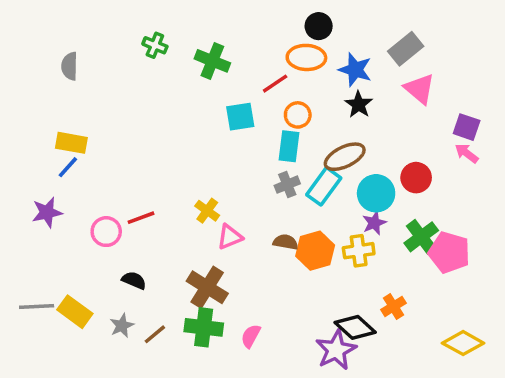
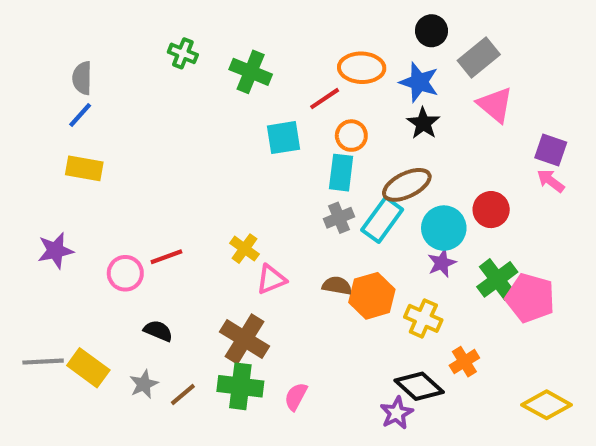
black circle: (319, 26) -> (431, 31), moved
blue line: (68, 167) -> (80, 115), moved
yellow cross: (359, 251) -> (423, 318), moved, turned 32
purple star: (336, 350) -> (397, 413), size x0.7

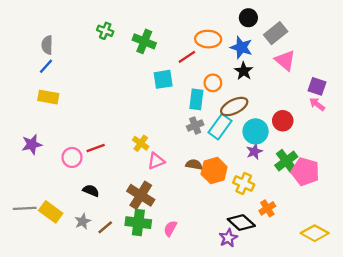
orange circle: (351, 136) -> (213, 83), moved

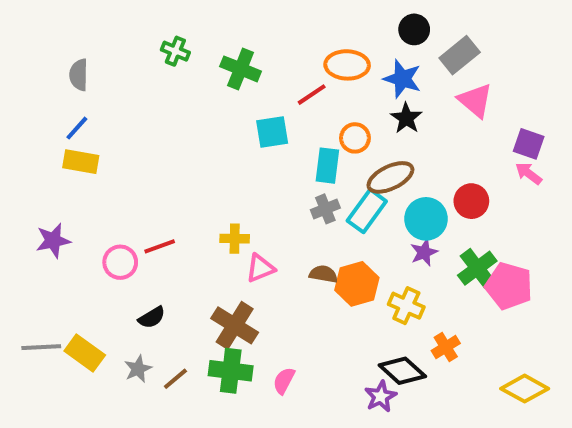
blue line: (46, 66) -> (77, 128), moved
yellow cross: (141, 143) -> (235, 239), turned -35
black semicircle: (91, 191) -> (152, 317), turned 126

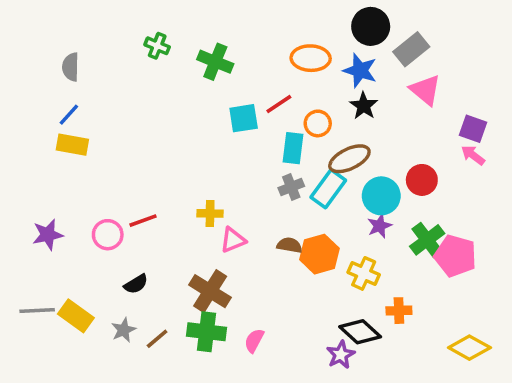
black circle: (414, 29) -> (371, 26), size x1.4
red line: (312, 95) -> (279, 104), moved
purple star: (53, 241) -> (48, 235), moved
orange cross: (446, 347) -> (399, 311), turned 30

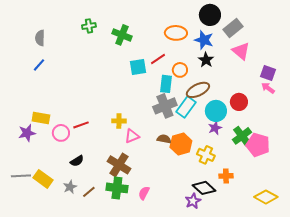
green cross: (157, 46) -> (89, 26), turned -32
yellow rectangle: (72, 145) -> (41, 118), moved
gray cross: (291, 187) -> (165, 106), size x1.6

